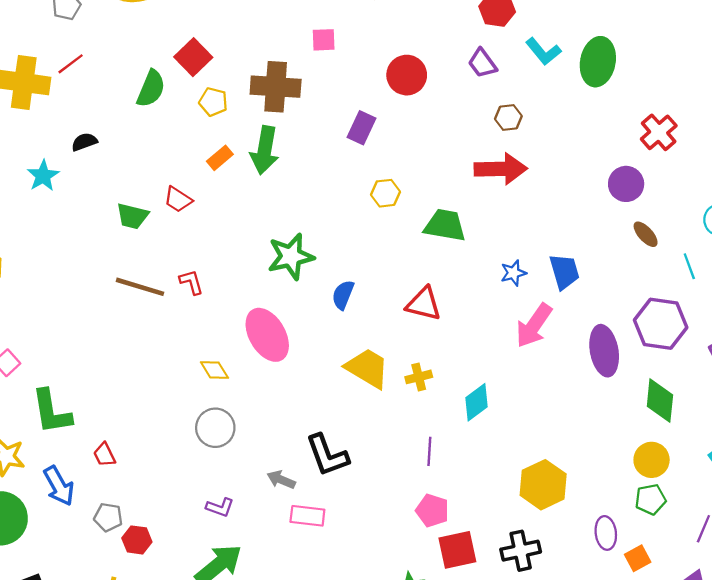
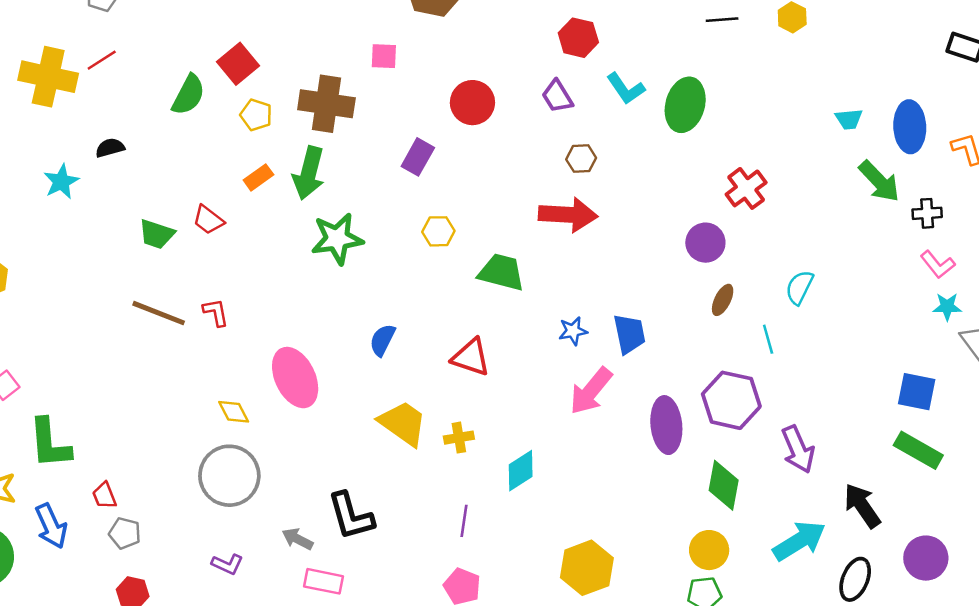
brown ellipse: (646, 234) -> (723, 300), turned 64
green star: (291, 256) -> (337, 239), moved
gray circle: (215, 428) -> (229, 476), size x1.4
gray pentagon: (108, 517) -> (125, 533), moved

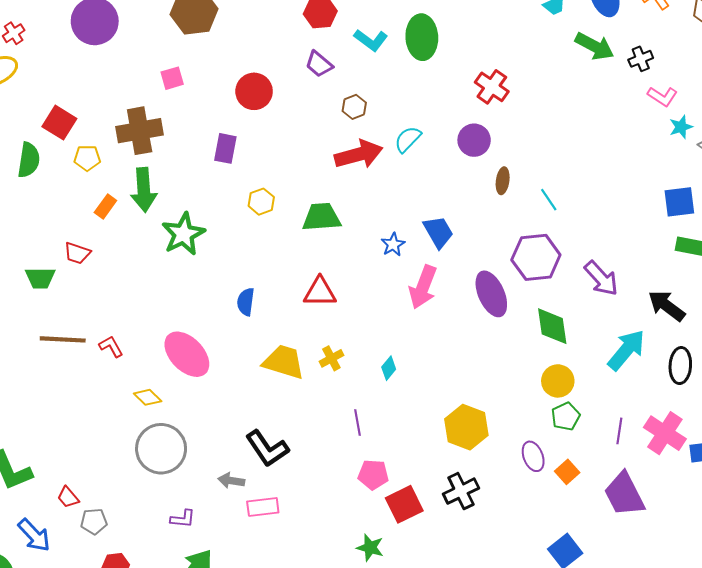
cyan semicircle: (799, 287) -> (408, 139), moved, turned 36
red L-shape: (216, 312) -> (111, 346), moved
cyan diamond: (521, 471) -> (389, 368), size x0.7

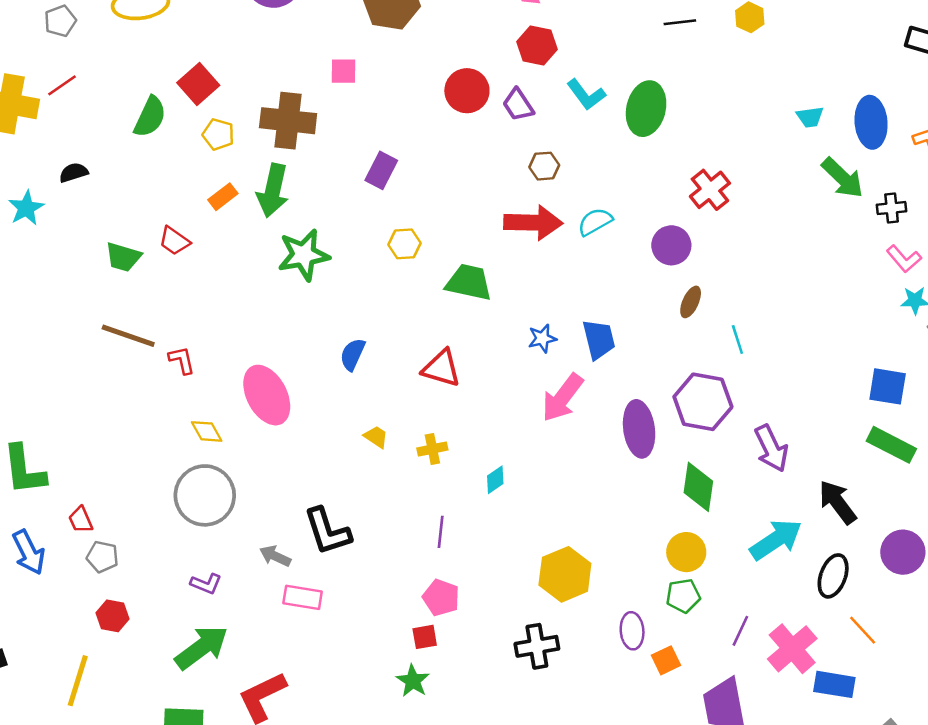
red circle: (254, 91) -> (467, 91), moved
yellow trapezoid: (284, 362) -> (376, 437), size x0.5
red square: (404, 504) -> (425, 637), moved, size x0.6

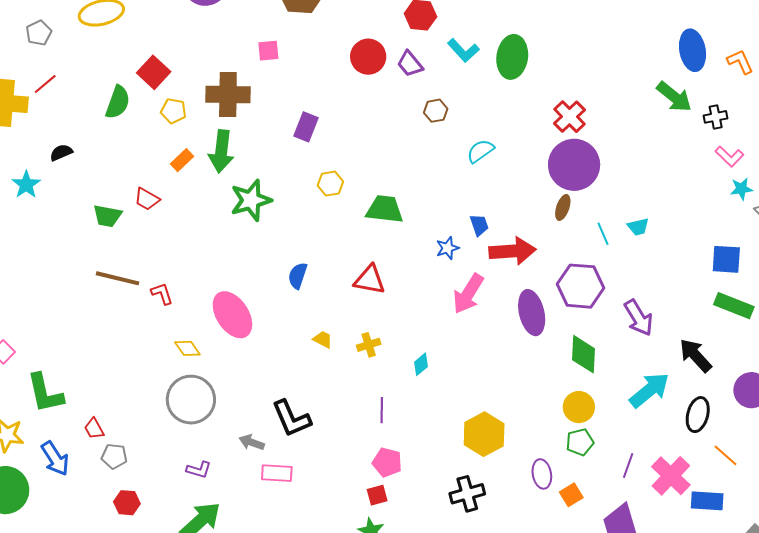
cyan trapezoid: (810, 117) -> (638, 227), moved
red arrow: (533, 223) -> (512, 251), moved
purple circle: (671, 245) -> (574, 165), moved, size x1.6
blue trapezoid: (599, 339) -> (479, 225), moved, size x0.7

